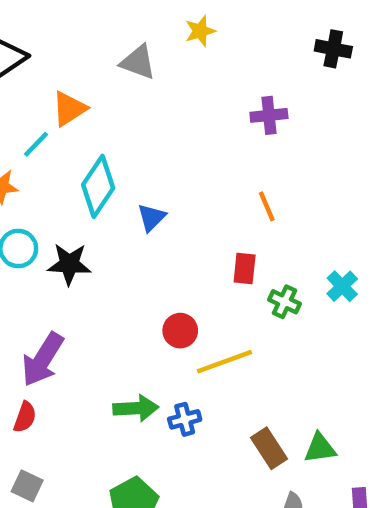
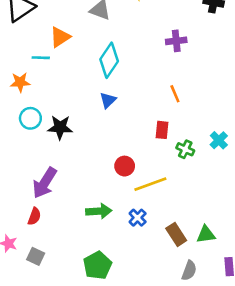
cyan line: (36, 144) -> (41, 58), turned 48
cyan diamond: (98, 186) -> (109, 60), moved
blue cross: (185, 419) -> (138, 218), moved, turned -30

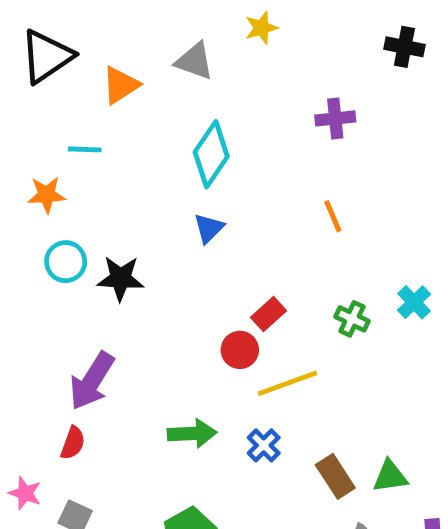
orange triangle: (60, 37) -> (121, 85), moved
red rectangle: (162, 130) -> (268, 314), moved, turned 42

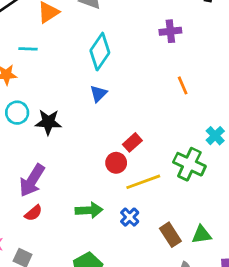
orange line: (333, 216) -> (183, 85), moved
green cross: (352, 319) -> (189, 164), moved, size x1.6
red semicircle: (73, 443) -> (33, 213), moved, turned 30

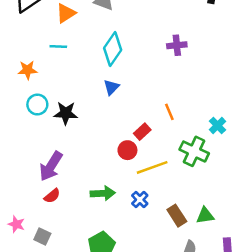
purple cross: (170, 31) -> (177, 45), moved
cyan line: (28, 49) -> (58, 46), moved
orange line: (183, 85) -> (169, 112), moved

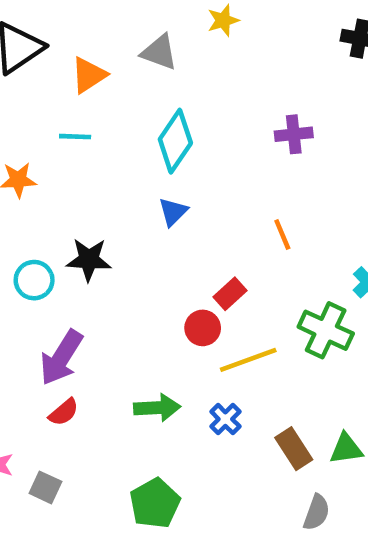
cyan circle: (37, 104) -> (34, 280), moved
orange line: (169, 112) -> (282, 235), moved

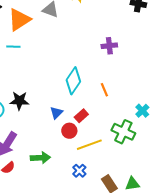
orange triangle: (89, 75) -> (19, 20), size x1.4
cyan diamond: (175, 141) -> (73, 81), moved
blue triangle: (173, 212) -> (56, 113), moved
green arrow: (157, 408) -> (40, 158), moved

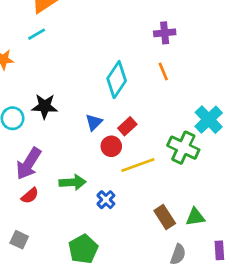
cyan line: (13, 47) -> (37, 34), turned -32
orange line: (104, 90) -> (163, 72), moved
cyan cross: (142, 111) -> (209, 120), size x1.5
blue cross: (79, 171) -> (106, 200), moved

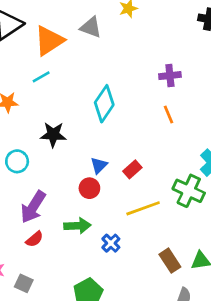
cyan diamond: (117, 80) -> (104, 104), moved
black star: (45, 106) -> (53, 135), moved
red circle: (111, 146) -> (89, 188), moved

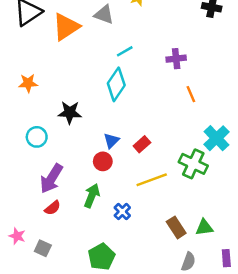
cyan line: (41, 77) -> (125, 51), moved
orange line: (169, 114) -> (191, 94), moved
green arrow: (77, 226) -> (92, 196), turned -65

